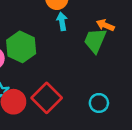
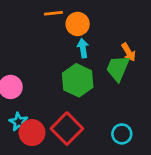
orange arrow: (105, 25) -> (129, 52), turned -144
green hexagon: (21, 47) -> (78, 80), moved

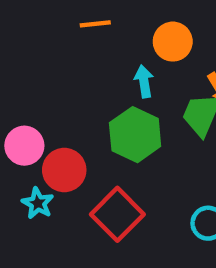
orange circle: (78, 24) -> (173, 42), moved
red circle: (32, 133) -> (64, 170), moved

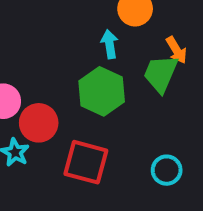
red square: (117, 214) -> (86, 162), turned -30

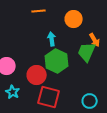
cyan arrow: (110, 44) -> (52, 39), moved
red circle: (39, 123) -> (37, 75), moved

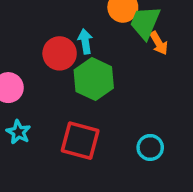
green trapezoid: (87, 52) -> (145, 23), moved
red circle: (37, 75) -> (60, 53), moved

